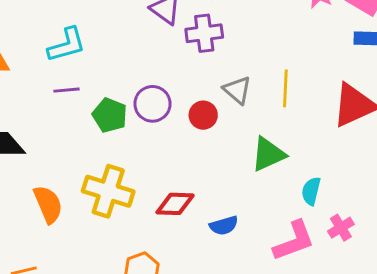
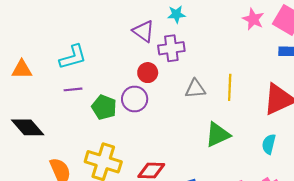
gray triangle: (237, 90) -> (195, 89), turned -45
red circle: (203, 115) -> (148, 73), moved
cyan semicircle: (311, 191) -> (269, 144), moved

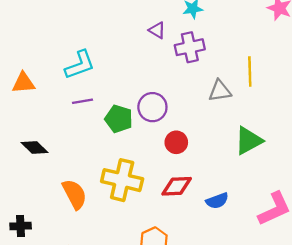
purple triangle: (144, 31) -> (157, 30), size x0.7
red circle: (148, 73) -> (176, 142), moved
yellow line: (230, 87) -> (250, 71), moved
black diamond: (28, 127) -> (34, 148), size x0.7

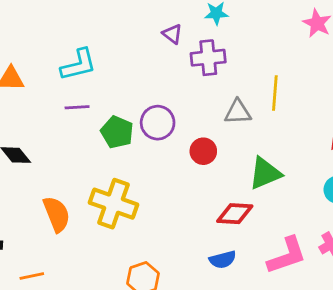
red circle: (176, 142) -> (203, 151), moved
red diamond: (177, 186) -> (235, 214), moved
blue semicircle: (217, 201) -> (223, 260), moved

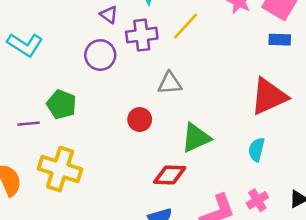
cyan L-shape: (78, 65) -> (25, 45), turned 48
yellow line: (275, 93) -> (186, 26), moved, turned 40
purple line: (77, 107) -> (29, 124), moved
purple circle: (158, 123) -> (100, 55), moved

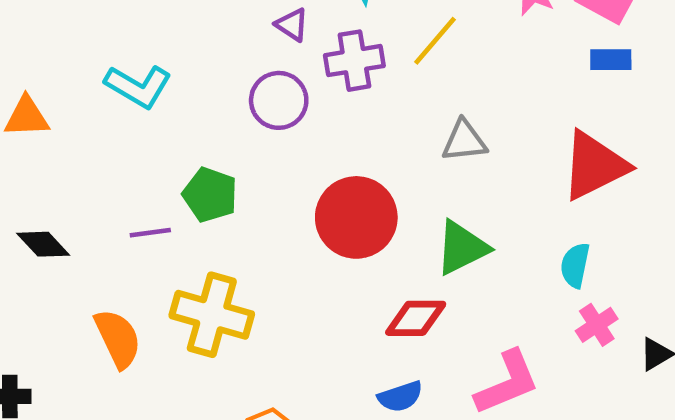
gray triangle: (170, 83) -> (464, 141), moved
red circle: (140, 120) -> (356, 217), size x1.8
pink cross: (257, 200) -> (597, 325), moved

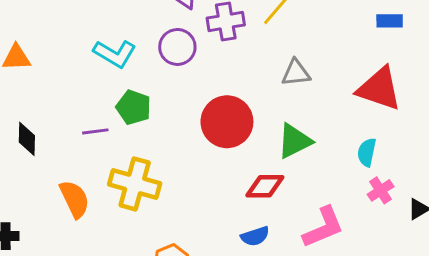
cyan L-shape: (138, 86) -> (115, 54), moved
red triangle: (595, 166) -> (379, 89), turned 45
black diamond: (43, 244) -> (27, 139), turned 44

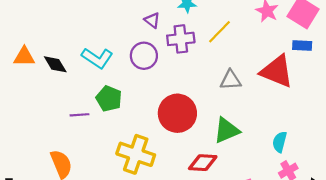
red triangle: (379, 89) -> (277, 71), moved
black diamond: (27, 139) -> (55, 64), moved, turned -35
yellow cross: (135, 184) -> (136, 154), moved

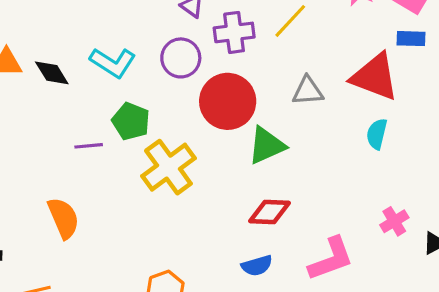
red circle: (177, 113) -> (228, 101), moved
green triangle: (227, 130) -> (267, 145), moved
cyan semicircle: (280, 142) -> (377, 134), moved
yellow cross: (136, 154) -> (168, 167), moved, turned 36

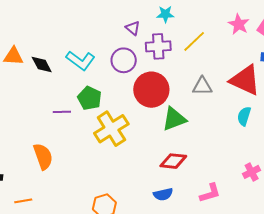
pink L-shape: (331, 259) -> (210, 193), size x0.7

